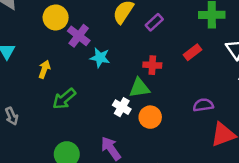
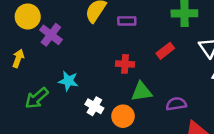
purple rectangle: (154, 22) -> (127, 21), turned 42
cyan star: (100, 58) -> (68, 81), moved
yellow arrow: (44, 69) -> (18, 58), moved
green triangle: (139, 88) -> (141, 92), moved

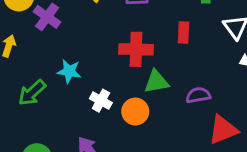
red rectangle: (165, 51) -> (183, 32), turned -48
red cross: (125, 64) -> (136, 49), size x1.5

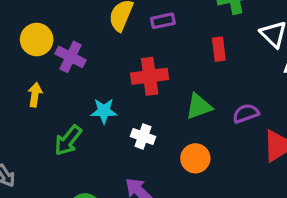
red cross: (136, 49) -> (150, 76), moved
orange circle: (135, 112) -> (195, 158), moved

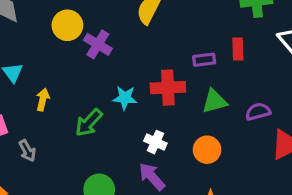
purple rectangle: (163, 21) -> (204, 60), moved
red cross: (150, 76) -> (168, 88), moved
yellow arrow: (35, 95) -> (43, 100), moved
white cross: (143, 137) -> (155, 142), moved

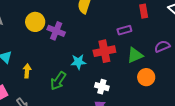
red rectangle: (238, 49) -> (144, 11), moved
purple semicircle: (258, 112) -> (162, 46), moved
orange circle: (207, 150) -> (146, 77), moved

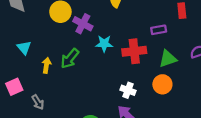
cyan star: (78, 62) -> (104, 44), moved
orange circle: (146, 77) -> (162, 84), moved
green arrow: (58, 81) -> (70, 58), moved

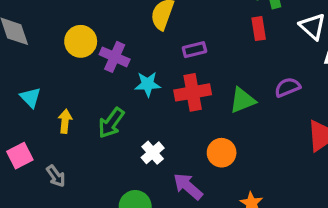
purple rectangle: (159, 30) -> (194, 50), moved
green arrow: (70, 58) -> (111, 123), moved
orange circle: (162, 84) -> (222, 153), moved
white cross: (128, 90) -> (153, 153), moved, turned 32

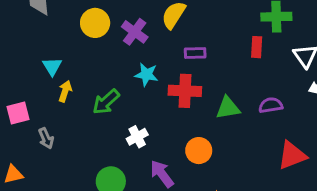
purple cross: (115, 57) -> (135, 32), moved
cyan triangle: (31, 97) -> (52, 67), moved

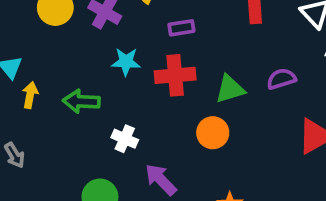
green arrow: (106, 102) -> (81, 101), turned 52
white cross: (137, 137) -> (125, 139), turned -30
orange circle: (199, 151) -> (213, 133), moved

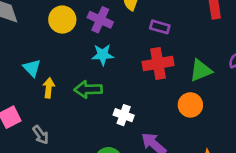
purple rectangle: (181, 28) -> (160, 27), turned 30
cyan star: (126, 62) -> (103, 55), moved

